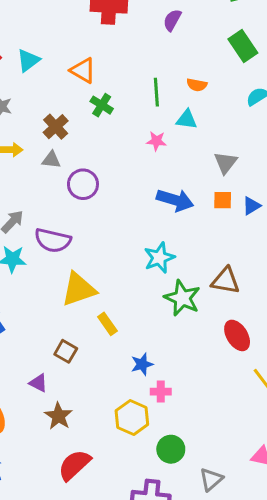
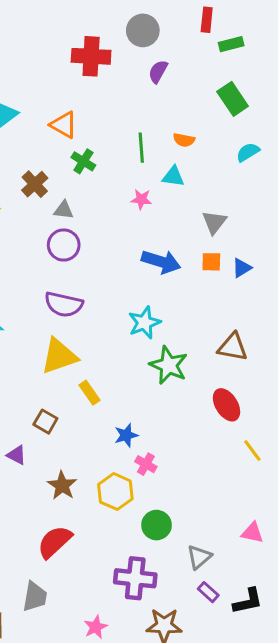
gray triangle: (51, 160) -> (64, 210), moved
purple semicircle: (53, 240) -> (64, 304), moved
brown triangle: (226, 281) -> (233, 347), moved
pink cross: (161, 392) -> (146, 464), turned 30
brown star: (59, 416) -> (62, 485), moved

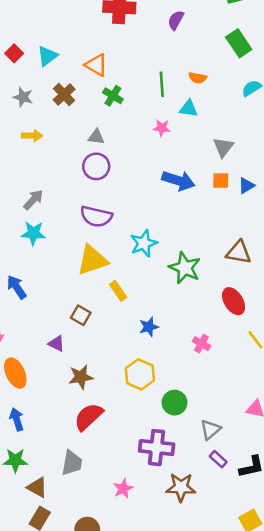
brown cross: (35, 184) -> (64, 95), moved
cyan star: (144, 323) -> (144, 243), moved
pink cross: (146, 464) -> (201, 344), moved
brown star: (62, 485) -> (81, 377), moved, turned 30

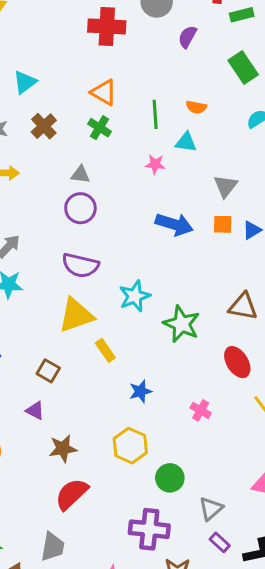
purple semicircle: (176, 20) -> (187, 37), moved
orange triangle: (96, 65) -> (104, 92), moved
brown square: (81, 315) -> (48, 371), moved

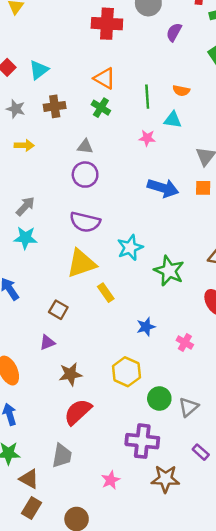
brown cross: (44, 126) -> (55, 106), turned 35
blue star: (141, 391) -> (146, 327), moved
purple triangle: (35, 410) -> (47, 343), turned -49
gray triangle: (211, 509) -> (189, 407), moved

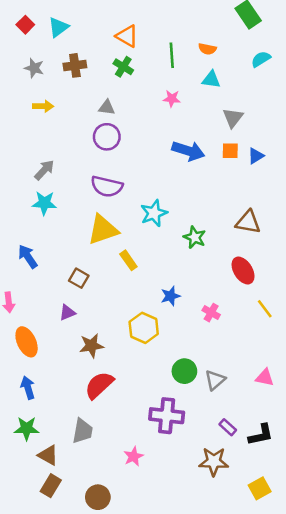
cyan triangle: (173, 120) -> (211, 79), moved
green star: (169, 271) -> (195, 237), size x0.7
yellow hexagon: (126, 372) -> (144, 328), moved
brown star: (165, 479) -> (214, 462), moved

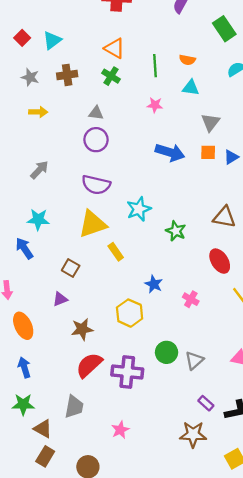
cyan star: (44, 203) -> (38, 219), moved
blue star: (170, 296) -> (154, 284), turned -30
purple cross: (167, 416) -> (127, 372), moved

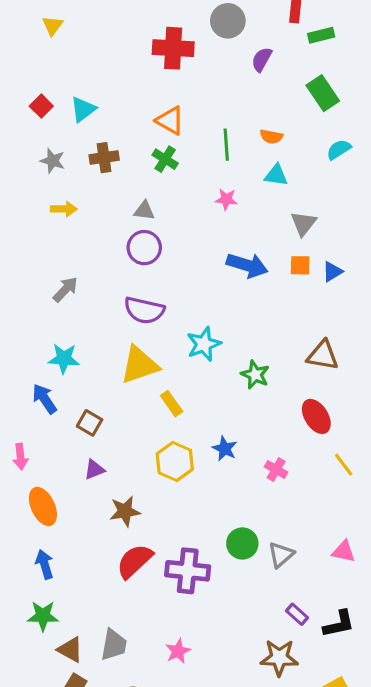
brown square: (71, 268) -> (90, 423), moved
yellow hexagon: (130, 313) -> (175, 461), moved
gray trapezoid: (74, 407) -> (114, 645), moved

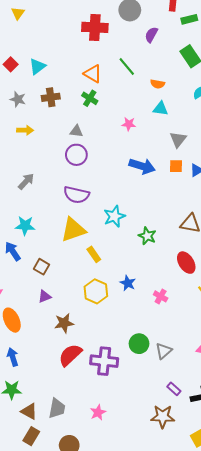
green line: (226, 145) -> (127, 66), moved, turned -36

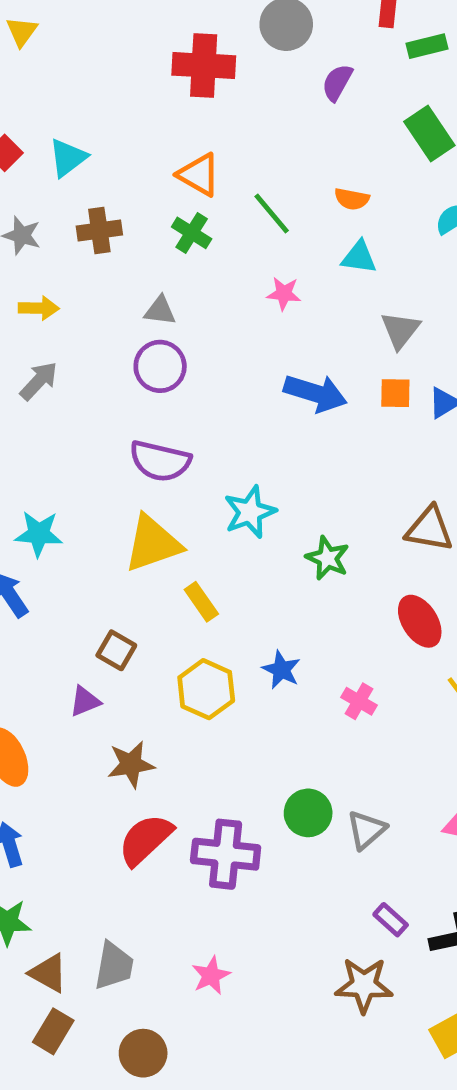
green line: (127, 66) -> (272, 214), moved
gray arrow: (26, 181) -> (39, 381), moved
brown square: (41, 267) -> (116, 650), moved

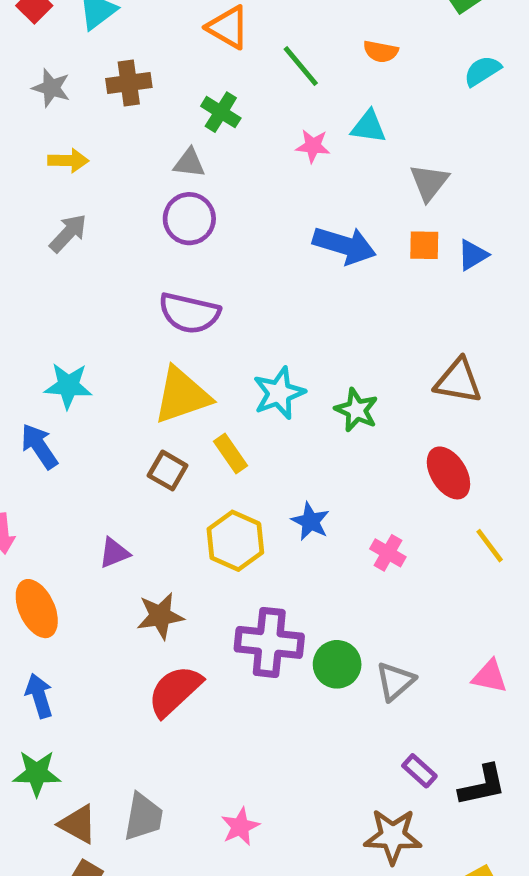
green cross: (192, 233) -> (221, 112), moved
cyan triangle: (359, 257) -> (369, 127), moved
cyan star: (250, 512) -> (279, 393), moved
brown square: (116, 650) -> (168, 471), moved
purple cross: (226, 854) -> (269, 642), moved

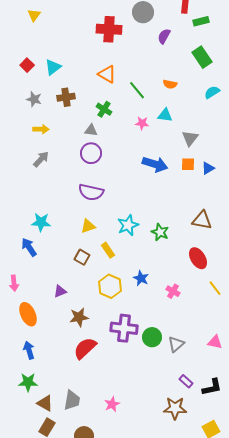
yellow triangle: (182, 395) -> (88, 226), size x0.6

